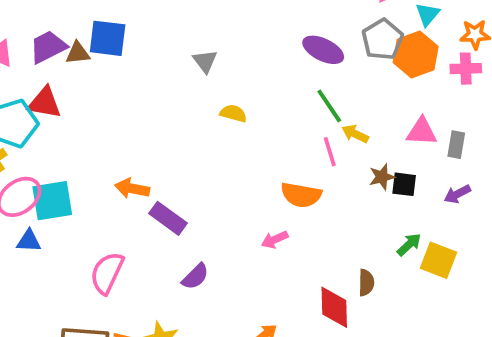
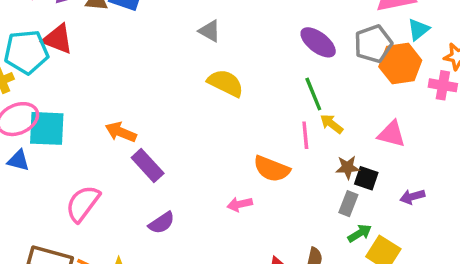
gray triangle: (205, 61) -> (210, 31), turned -35
yellow semicircle: (233, 113) -> (226, 83), size x1.5
gray rectangle: (456, 145) -> (348, 204), moved

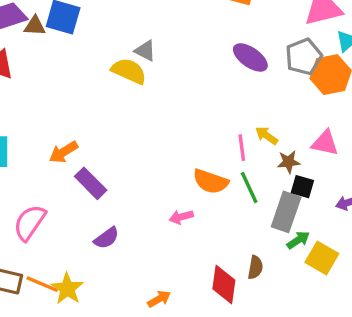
yellow semicircle: (226, 83) -> (129, 71), moved
green line: (313, 94) -> (249, 188), moved
orange arrow: (121, 132) -> (63, 152), turned -52
brown star: (348, 167) -> (289, 162), moved
gray rectangle: (348, 204) -> (286, 212), size x1.6

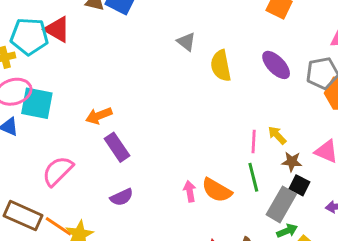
yellow semicircle: (129, 71) -> (221, 66), moved, turned -136
orange semicircle: (211, 181) -> (217, 190), moved
pink arrow: (181, 217) -> (190, 191), turned 84

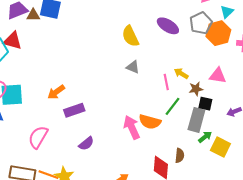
gray triangle: (186, 42) -> (133, 67), moved
purple rectangle: (117, 147) -> (74, 110), turned -60
green line: (253, 177) -> (172, 106), turned 66
pink arrow: (190, 191) -> (132, 127), size x1.6

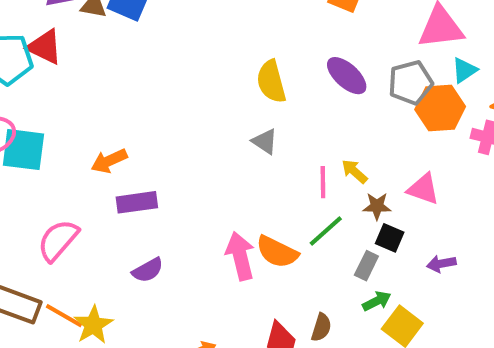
gray rectangle: (196, 120) -> (366, 266), size x0.6

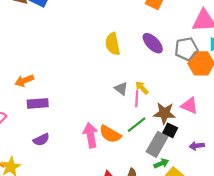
gray triangle: (265, 141) -> (121, 89), moved
yellow arrow: (354, 171) -> (142, 88), moved
brown star: (377, 206) -> (164, 113), size x1.5
gray rectangle: (366, 266) -> (157, 144), size x1.6

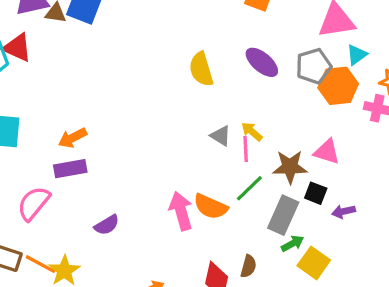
purple rectangle: (38, 103) -> (70, 169), moved
black square: (170, 130) -> (316, 193), moved

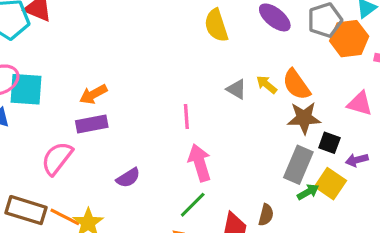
pink line: (246, 149) -> (186, 116), moved
pink triangle: (327, 152) -> (360, 104), moved
green line: (249, 188) -> (193, 205), moved
orange semicircle: (211, 207) -> (296, 85), moved, turned 32
yellow square: (314, 263) -> (330, 184), moved

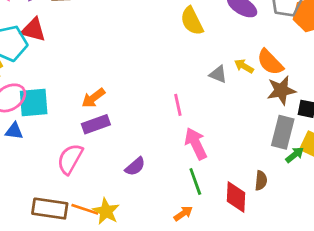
green line: (193, 205) -> (195, 181), turned -56

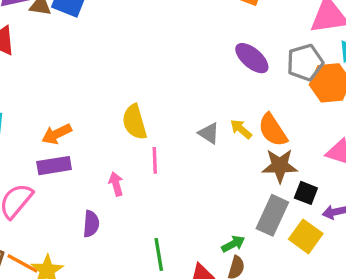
yellow semicircle: (192, 21) -> (135, 122), moved
pink arrow: (196, 144) -> (116, 184), moved, size x0.6
green arrow: (295, 155) -> (233, 244), moved
purple semicircle: (135, 166) -> (91, 224), turned -55

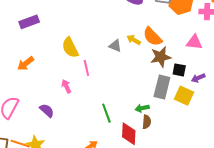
purple rectangle: (54, 166) -> (29, 22), moved
purple semicircle: (91, 224) -> (47, 111), moved, turned -42
green arrow: (233, 244) -> (142, 108), turned -152
green line: (159, 254) -> (106, 113), moved

